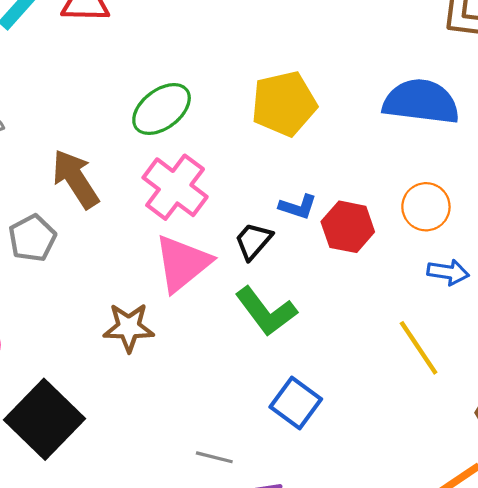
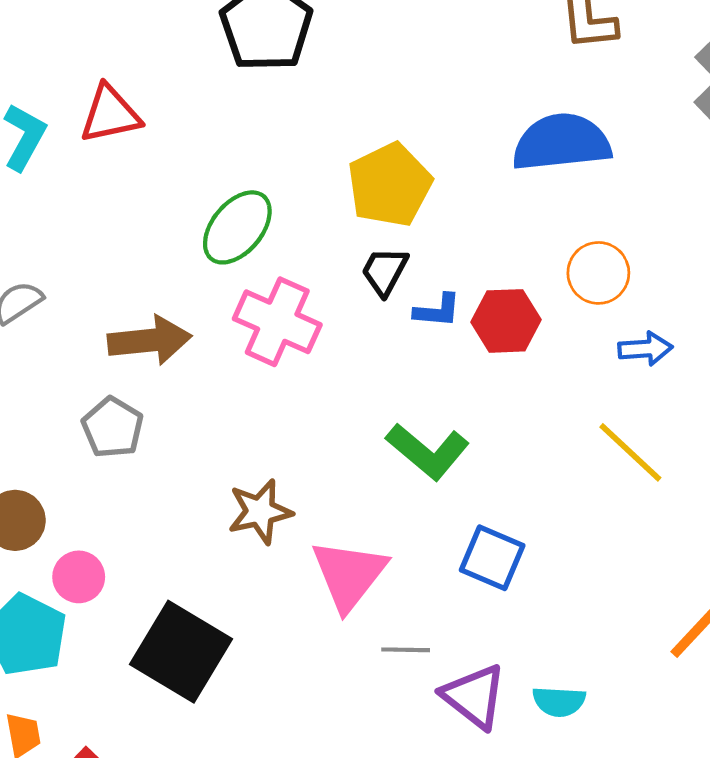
brown arrow: (75, 179) -> (150, 340), turned 130
black trapezoid: (253, 241) -> (385, 271), moved
pink triangle: (182, 263) -> (349, 575), moved

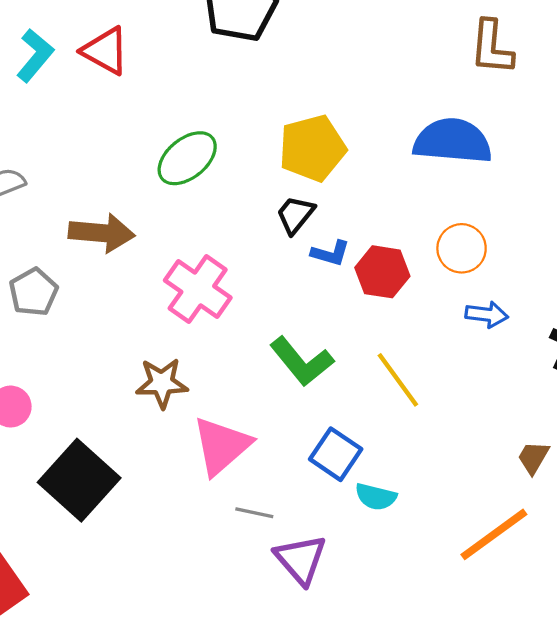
red triangle: (110, 114) -> (105, 51), turned 30
pink cross: (277, 322) -> (198, 289), moved
gray pentagon: (113, 428) -> (34, 292), moved
yellow line: (630, 452) -> (398, 380), moved
cyan semicircle: (559, 701) -> (376, 497), moved

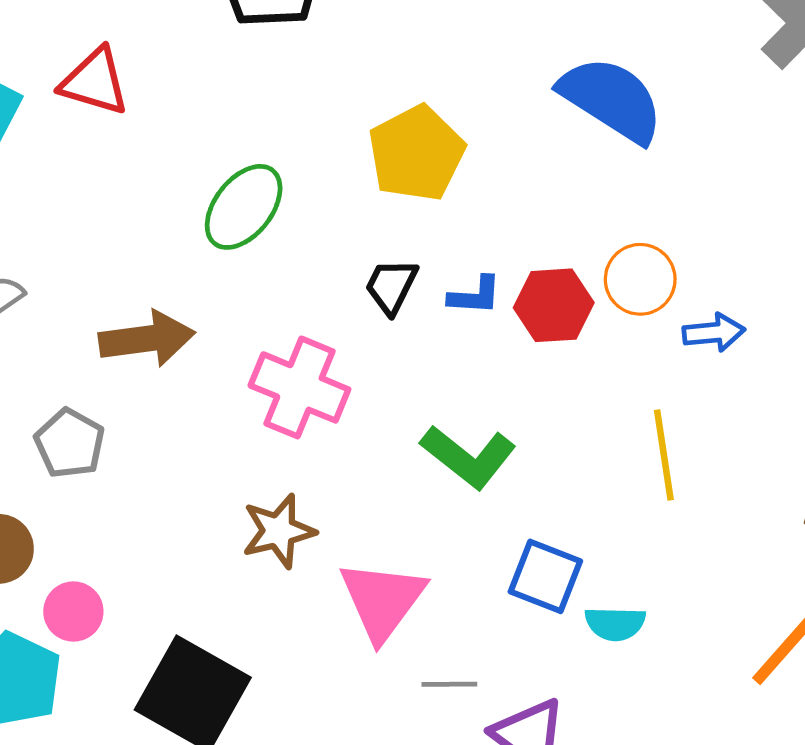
blue semicircle: (453, 141) -> (611, 99), turned 40
black trapezoid: (295, 215) -> (391, 286), moved
orange circle: (462, 248) -> (640, 279), moved
yellow line: (398, 380) -> (664, 455), moved, turned 40

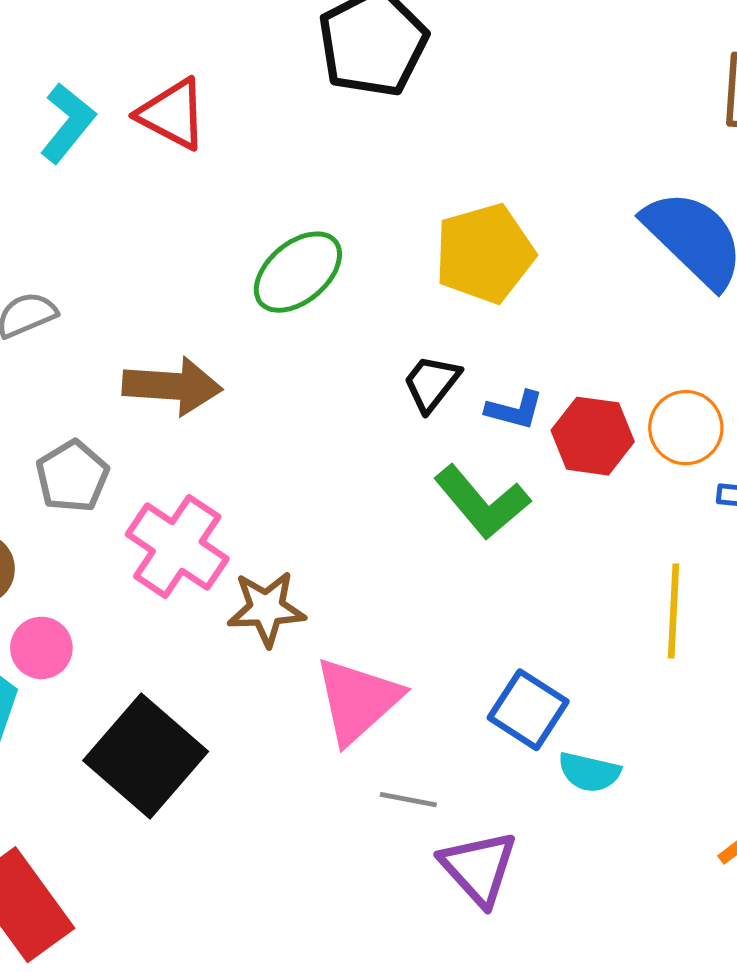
pink cross: (299, 387) -> (177, 547), moved
green L-shape: (468, 457) -> (482, 502), moved

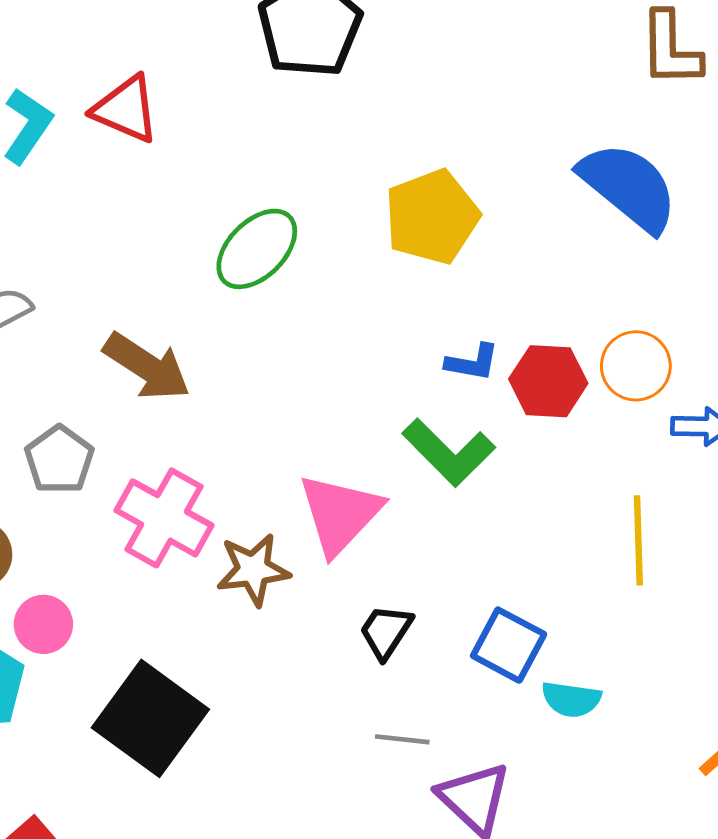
black trapezoid: (432, 383) -> (386, 632), moved
brown arrow: (172, 386) -> (147, 367), turned 34
pink triangle: (358, 700) -> (340, 514), moved

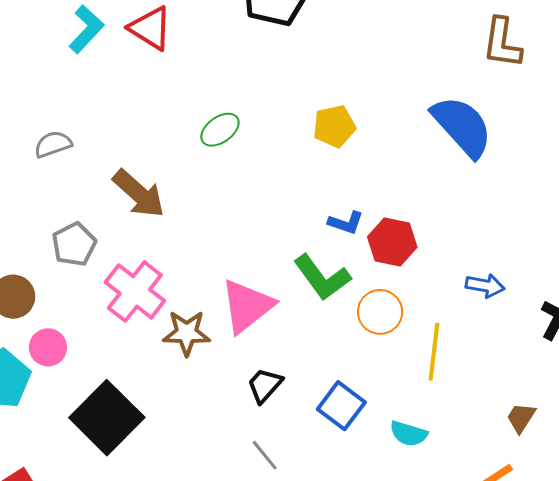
yellow pentagon: (432, 217) -> (334, 126), size x0.7
green ellipse: (257, 249) -> (220, 130), size x0.7
orange circle: (636, 366) -> (380, 312), moved
cyan semicircle: (571, 699) -> (409, 434), moved
gray line: (402, 739) -> (265, 455), turned 36

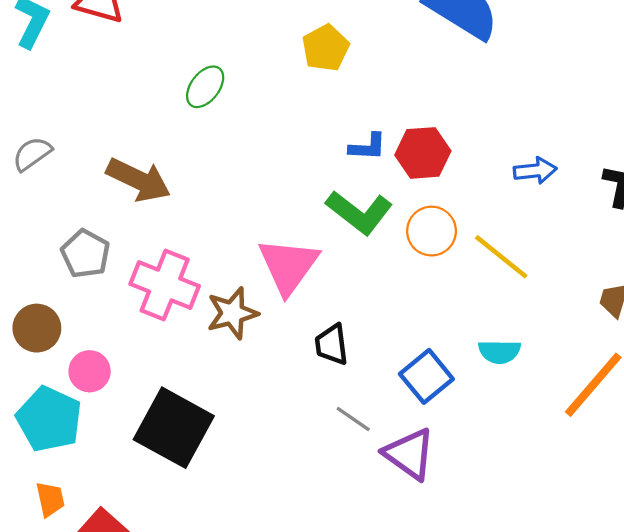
yellow line: (434, 352) -> (501, 257), turned -42
black trapezoid: (265, 385) -> (332, 345), turned -33
blue square: (341, 406) -> (426, 376), moved, turned 30

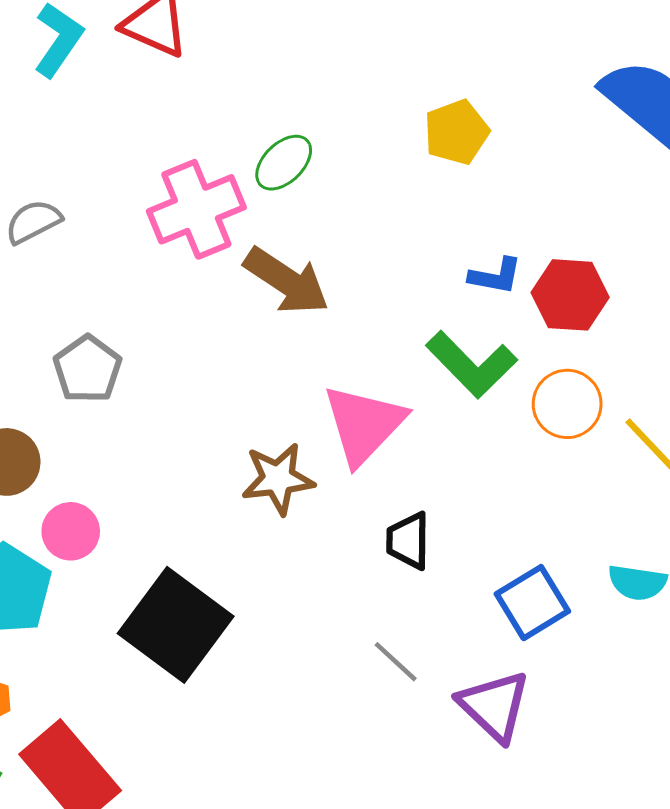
brown arrow: (139, 180) -> (286, 281), moved
pink cross: (165, 285) -> (196, 209), moved, turned 38
gray line: (353, 419) -> (396, 662), moved

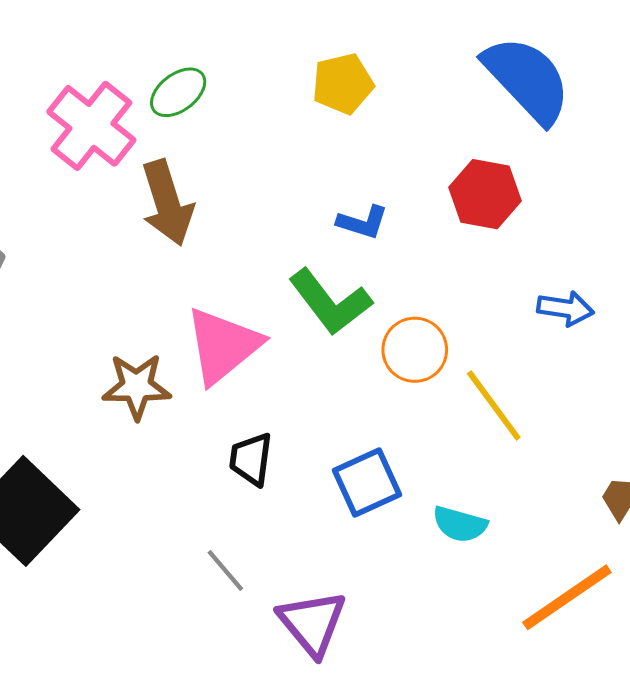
pink cross: (196, 209) -> (91, 126), turned -36
brown arrow: (286, 281) -> (167, 203), turned 32
red hexagon: (570, 295) -> (485, 194), moved
blue square: (532, 603) -> (367, 483), moved

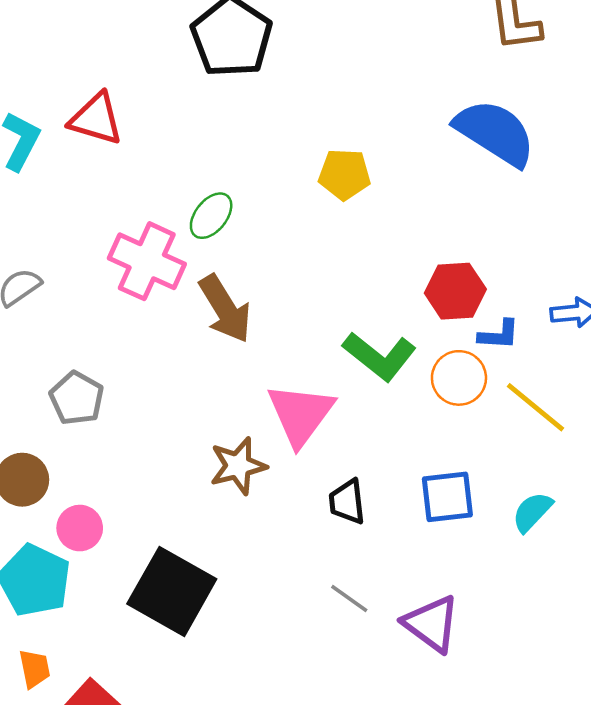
yellow pentagon: (343, 84) -> (344, 174), turned 30
red hexagon: (485, 194) -> (455, 291), moved
blue L-shape: (363, 222) -> (499, 335), moved
blue square: (367, 483) -> (447, 497), turned 32
cyan semicircle: (460, 524) -> (532, 512), turned 132

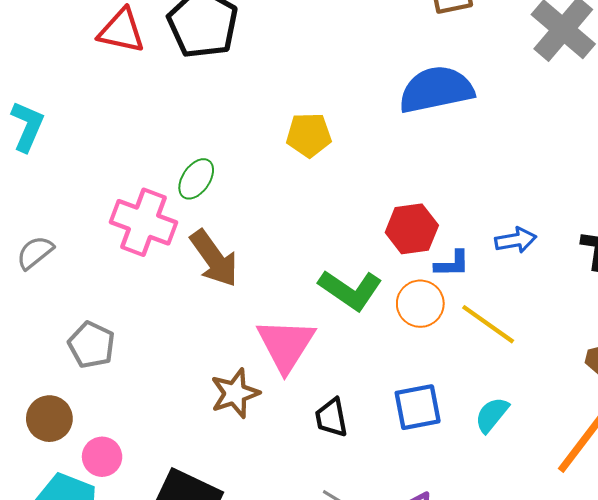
red triangle: (96, 119) -> (121, 31), moved
blue semicircle: (495, 133) -> (436, 90), turned -40

